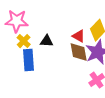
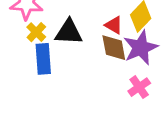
black triangle: (47, 41) -> (69, 32), size x1.5

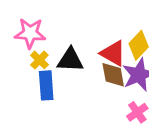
red triangle: (114, 25) -> (113, 53), size x1.5

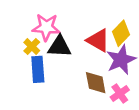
pink star: (30, 33) -> (46, 27), moved
brown diamond: (113, 75) -> (96, 83), moved

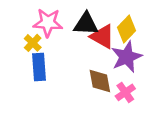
black triangle: (59, 46) -> (86, 24), moved

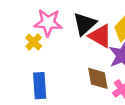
black triangle: (86, 24) -> (85, 24), turned -45
blue rectangle: (39, 67) -> (40, 86), moved

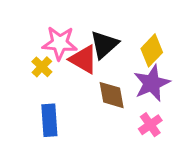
red triangle: (100, 36) -> (83, 59), moved
brown diamond: (98, 78) -> (112, 95), moved

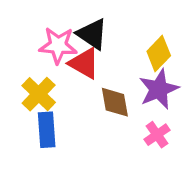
black triangle: (104, 45) -> (92, 34), moved, turned -44
yellow cross: (42, 67) -> (39, 94), moved, size x1.5

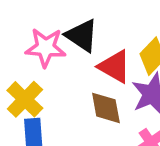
red triangle: (84, 63) -> (115, 67), moved

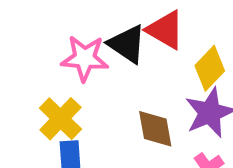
red triangle: (115, 67) -> (165, 30), moved

